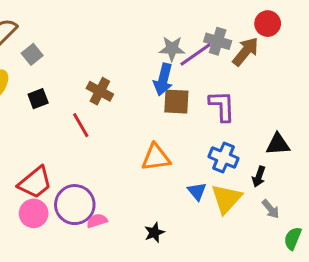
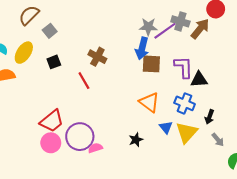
black triangle: (278, 144) -> (199, 80), moved
orange triangle: (156, 157) -> (149, 102), moved, turned 45
black star: (154, 233) -> (136, 140), moved

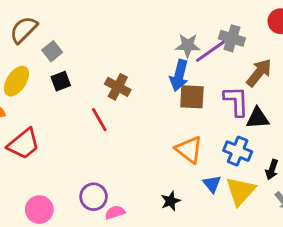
brown arrow: (200, 29) -> (259, 73), moved
black square: (54, 62) -> (61, 81), moved
red trapezoid: (52, 121) -> (24, 144), moved
purple circle: (80, 137) -> (94, 197), size x0.7
pink circle: (51, 143) -> (39, 210), moved

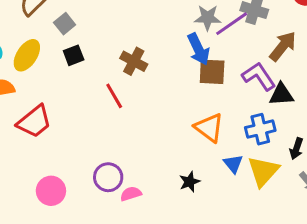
blue arrow: (179, 75) -> (199, 49), turned -40
purple L-shape: (236, 101) -> (259, 76), turned -32
blue cross: (238, 151) -> (260, 129), turned -36

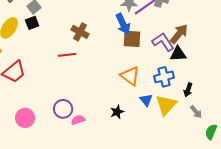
brown arrow: (283, 46) -> (179, 34), moved
black square: (74, 55) -> (32, 23), moved
red line: (114, 96) -> (67, 55), turned -66

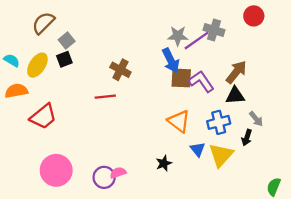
purple L-shape: (163, 42) -> (201, 81), moved
purple circle: (63, 109) -> (104, 177), moved
gray arrow: (196, 112) -> (256, 119), moved
pink circle: (25, 118) -> (56, 170), size x1.4

